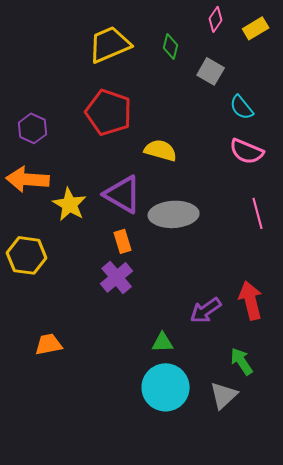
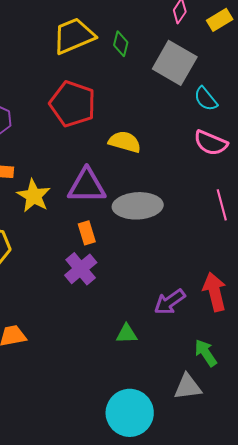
green diamond: (171, 46) -> (121, 44), moved
gray square: (211, 71) -> (175, 63), size x1.6
purple triangle: (123, 194) -> (87, 186), turned -30
cyan circle: (166, 387) -> (130, 413), moved
gray triangle: (224, 395) -> (188, 387), turned 36

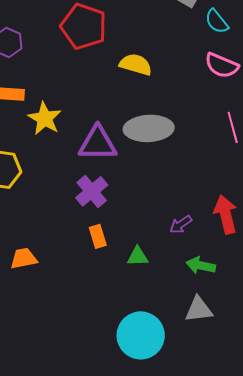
purple triangle: (87, 186) -> (98, 143), moved
orange rectangle: (87, 233) -> (98, 236), moved
purple arrow: (170, 302) -> (181, 224), size x0.7
green arrow: (206, 353) -> (201, 265), moved, turned -44

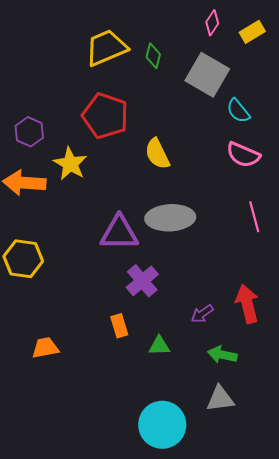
yellow semicircle: (136, 64) -> (157, 154), turned -132
yellow star: (45, 118) -> (70, 164), moved
purple cross: (92, 191) -> (142, 281), moved

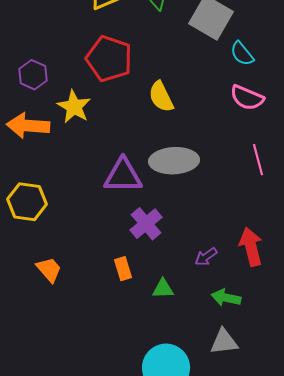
orange trapezoid: (45, 348) -> (49, 270), moved, turned 60

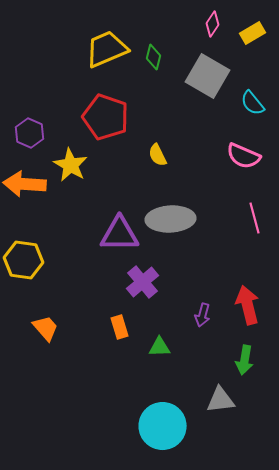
cyan semicircle: (242, 54) -> (252, 103), moved
yellow semicircle: (161, 97) -> (158, 155), size x0.7
purple arrow: (206, 257) -> (202, 315), turned -40
green arrow: (226, 298) -> (244, 360), moved, turned -92

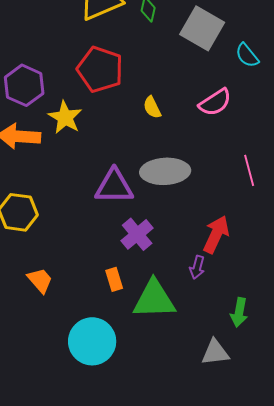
purple hexagon: (30, 133) -> (24, 85), size x1.4
pink semicircle: (244, 156) -> (215, 102), moved, turned -56
red arrow: (248, 305) -> (216, 234), moved, turned 39
green triangle: (160, 347) -> (154, 299), size x2.0
cyan circle: (162, 426) -> (92, 341), moved

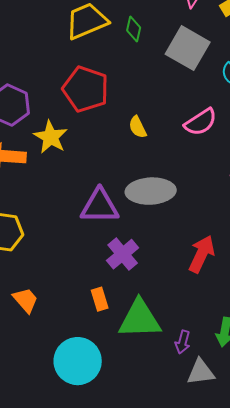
purple arrow: (197, 267) -> (183, 342), moved

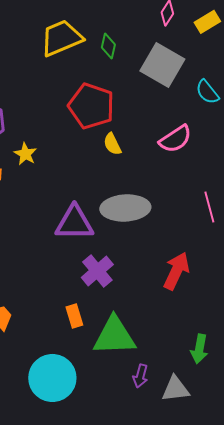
red pentagon: (86, 89) -> (91, 106), moved
yellow star: (51, 137) -> (25, 154), size x0.7
purple arrow: (183, 342) -> (140, 376), moved

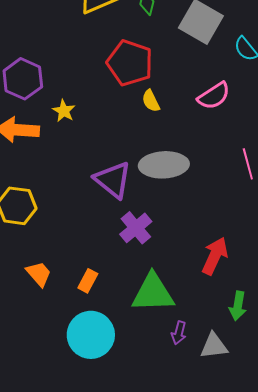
purple triangle: (74, 223) -> (113, 180), turned 39
red arrow: (176, 271) -> (215, 256), moved
orange rectangle: (74, 316) -> (88, 281), moved, turned 45

